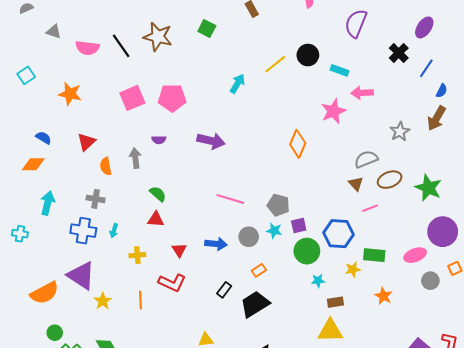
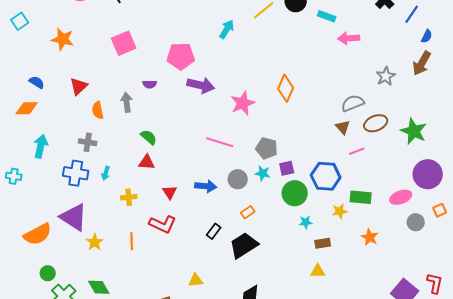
pink pentagon: (172, 98) -> (181, 56), moved
pink star: (333, 111) -> (243, 103), moved
yellow triangle: (330, 331) -> (318, 271), size x0.6

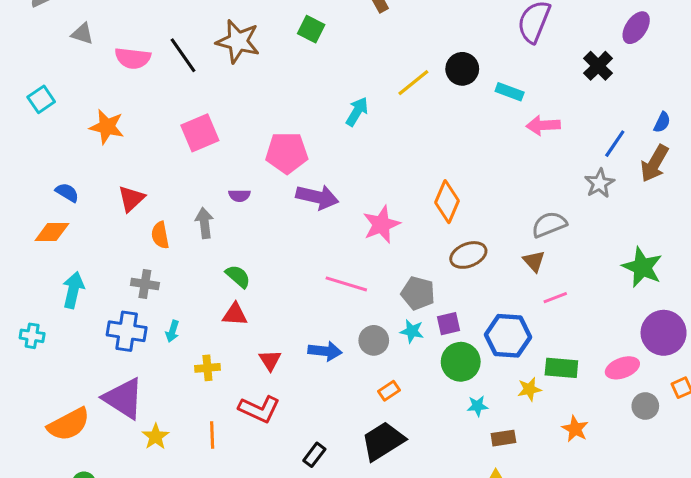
blue line: (412, 14) -> (615, 144), moved
brown ellipse: (376, 123) -> (468, 255), moved
black rectangle: (214, 231) -> (314, 455), moved

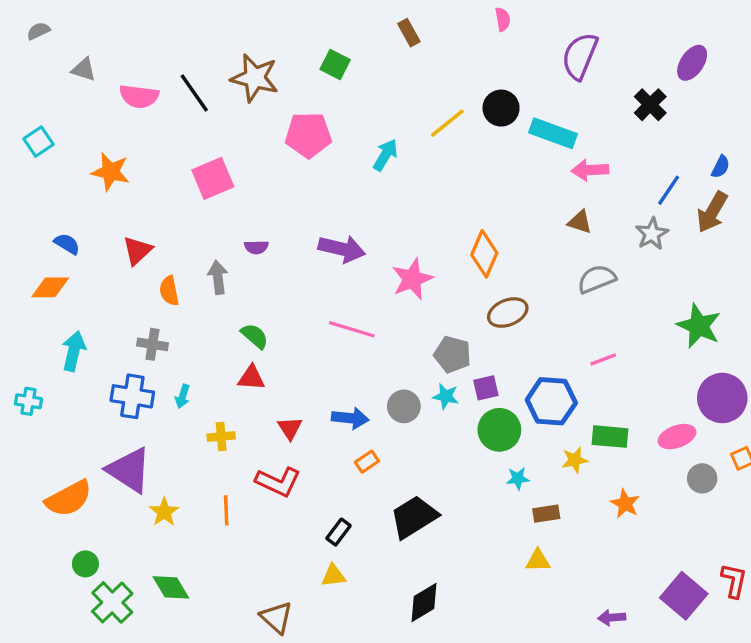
cyan rectangle: (510, 92) -> (553, 133), size x1.5
pink pentagon: (287, 153) -> (308, 135), moved
brown triangle: (534, 261) -> (580, 222), moved, turned -30
pink line: (346, 284) -> (352, 329), moved
orange rectangle: (389, 391) -> (367, 462), moved

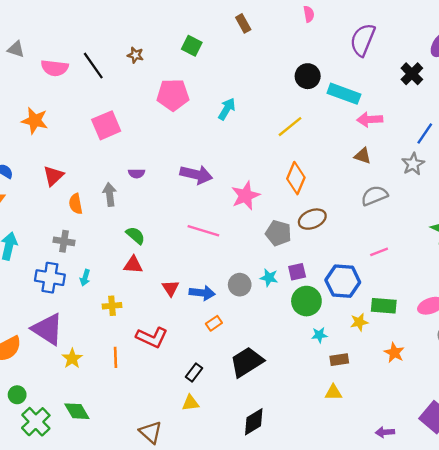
brown star: (255, 78) -> (135, 55), size x0.5
yellow line: (447, 123) -> (290, 127), moved
gray pentagon: (452, 354) -> (278, 233), moved
red triangle: (290, 428) -> (171, 288), moved

